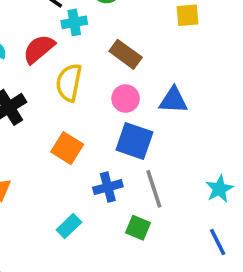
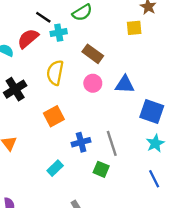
red semicircle: (39, 49) -> (28, 38), moved
blue square: (134, 141) -> (152, 112), moved
orange square: (67, 148) -> (54, 116), turned 30

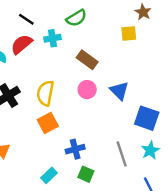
black line: (43, 17) -> (26, 19), moved
yellow semicircle: (55, 73) -> (45, 93), moved
blue triangle: (125, 84) -> (119, 91), turned 42
gray line: (112, 143) -> (122, 154), moved
green square: (101, 169) -> (86, 174), moved

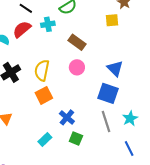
blue triangle: (119, 91) -> (115, 68), moved
blue square: (147, 118) -> (108, 93), moved
blue cross: (75, 149) -> (67, 117), turned -35

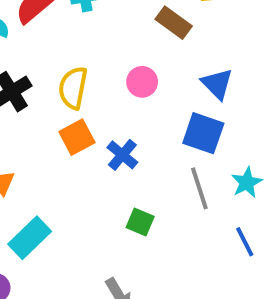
brown rectangle: (77, 42) -> (174, 23), moved
blue cross: (67, 117) -> (122, 155), moved
cyan rectangle: (45, 140) -> (30, 238), moved, size x1.5

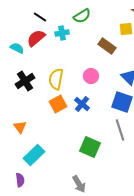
blue cross: (122, 155) -> (82, 104), moved
green square: (140, 222) -> (90, 147), size x1.5

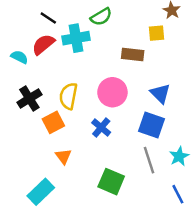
cyan cross: (62, 33) -> (76, 38), size x1.5
brown rectangle: (107, 46) -> (133, 54), turned -30
pink circle: (91, 76) -> (112, 92), size x1.5
orange square: (58, 104) -> (53, 122), moved
orange triangle: (20, 127) -> (63, 156), moved

